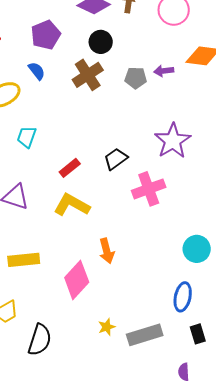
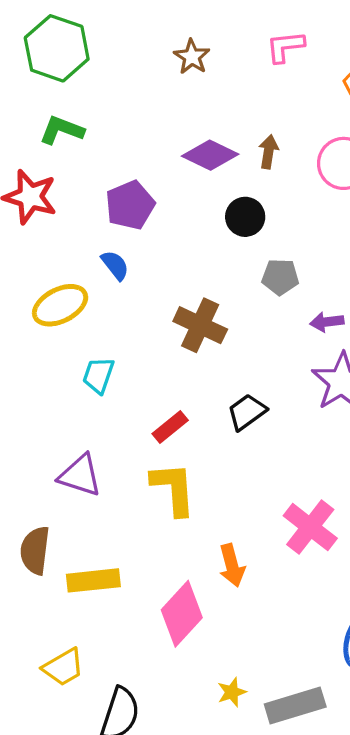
black circle: (101, 42) -> (245, 217), moved
purple arrow: (164, 71) -> (327, 322), moved
brown cross: (88, 75) -> (200, 325), moved, turned -32
pink cross: (149, 189) -> (310, 527), moved, turned -32
yellow L-shape: (72, 205) -> (173, 489), turned 57

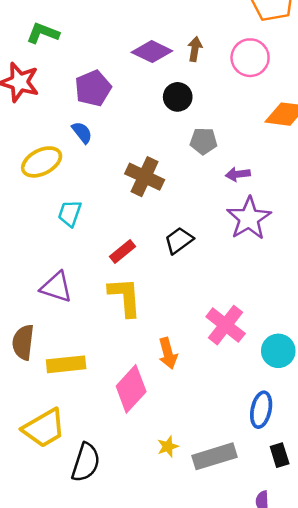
yellow trapezoid: (63, 667) -> (44, 428), size x1.4

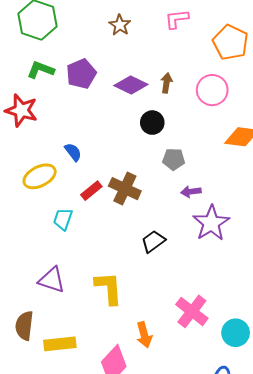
purple pentagon: (93, 88) -> (81, 74), moved
purple arrow: (238, 174) -> (191, 192), moved
red rectangle: (122, 251) -> (91, 191), moved

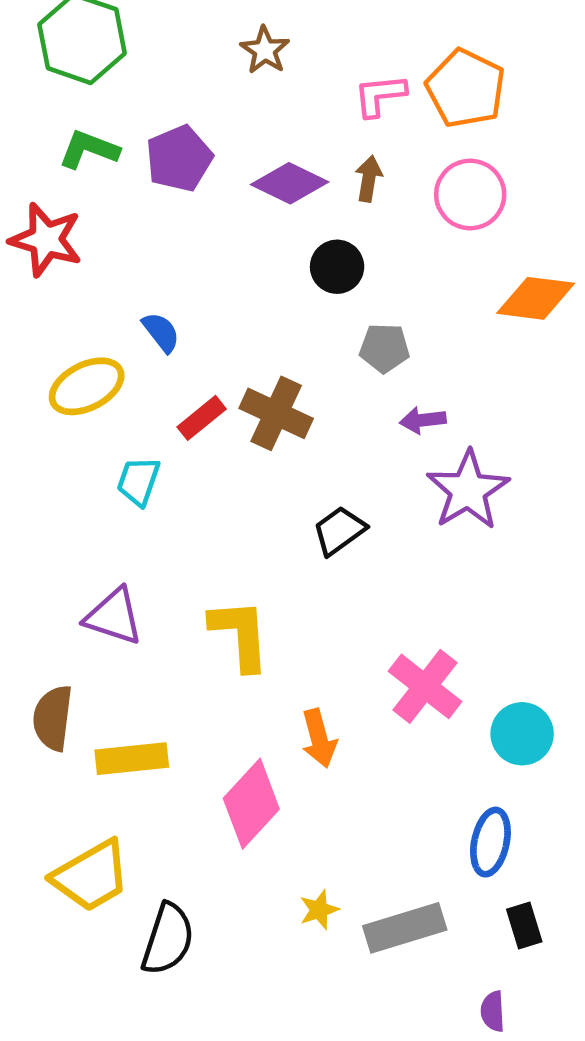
pink L-shape: (177, 19) -> (380, 95), moved
orange pentagon: (230, 42) -> (466, 88), moved

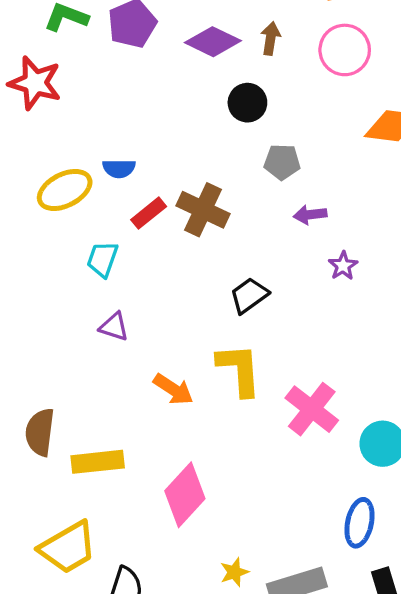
blue semicircle: (161, 332) -> (119, 169), moved, turned 128
purple star: (468, 490) -> (343, 266), size x0.5
purple triangle: (114, 616) -> (114, 327), moved, size x0.7
yellow L-shape: (240, 635) -> (239, 370), moved
orange arrow: (319, 738) -> (173, 389), moved, turned -42

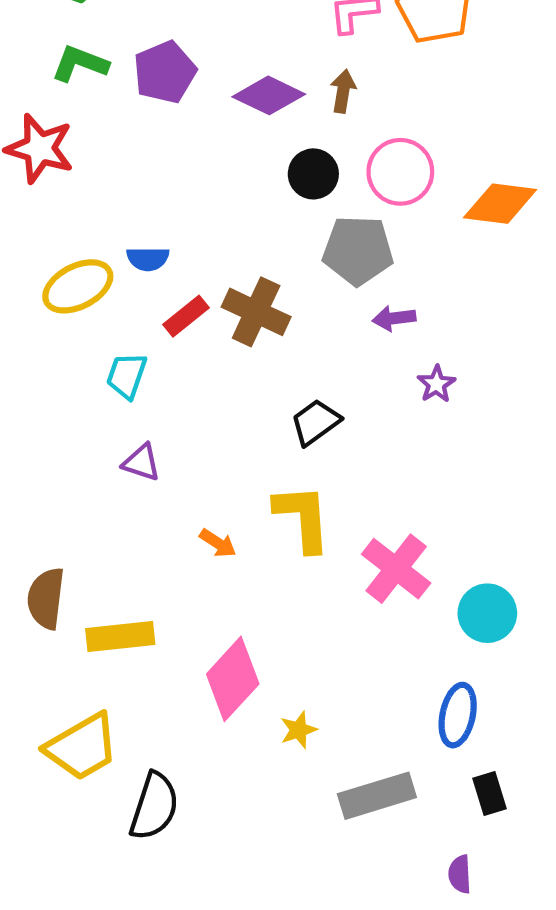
pink circle: (345, 50) -> (400, 172), moved
gray pentagon: (282, 162) -> (358, 250), size x1.5
orange arrow: (173, 389) -> (218, 543), size x0.7
yellow star: (234, 572) -> (298, 730), moved

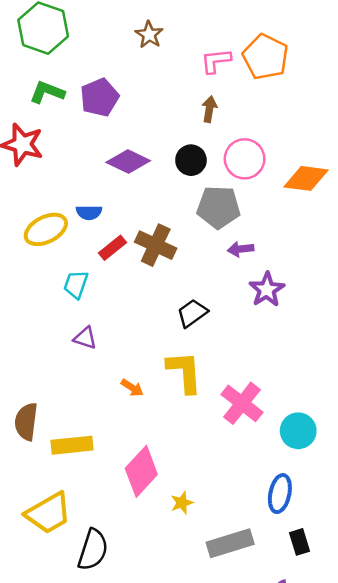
purple diamond: (269, 95) -> (128, 161), moved
purple star: (436, 384) -> (267, 290), size x1.5

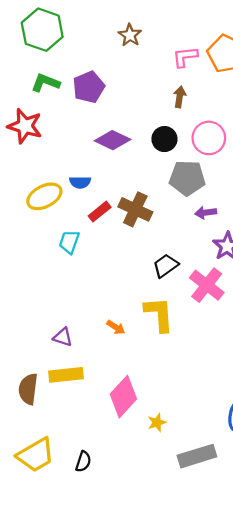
purple triangle: (85, 338) -> (63, 337), moved
pink cross: (242, 403) -> (207, 285), moved
brown semicircle: (26, 422) -> (28, 389), moved
yellow trapezoid: (48, 513) -> (36, 455), moved
black semicircle: (93, 550) -> (83, 461), size x0.6

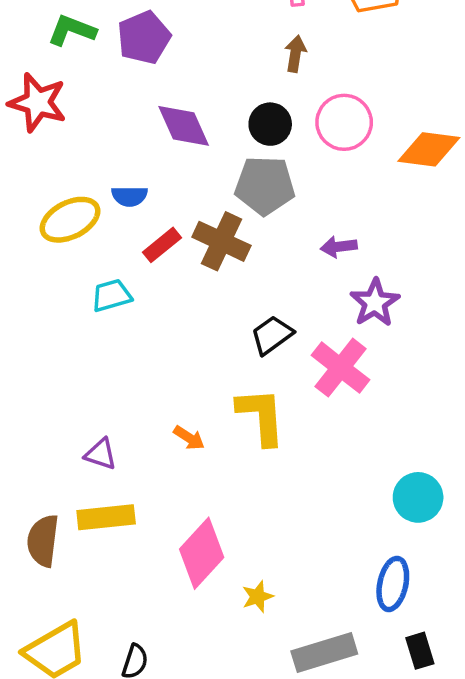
purple diamond: (113, 140) -> (184, 126), turned 40
gray pentagon: (187, 178) -> (265, 185), moved
cyan trapezoid: (69, 242) -> (111, 295), turned 55

